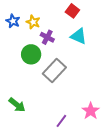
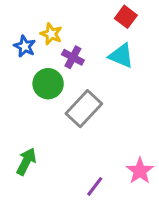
red square: (72, 11) -> (126, 17), moved
blue star: (13, 21) -> (25, 46), moved
green arrow: (17, 105) -> (26, 162), turned -102

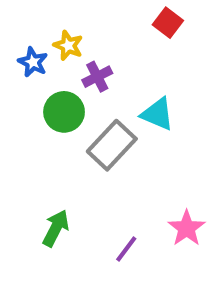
cyan triangle: (121, 56) -> (157, 114), moved
purple cross: (73, 57) -> (97, 77), turned 35
green arrow: (26, 162) -> (56, 228), moved

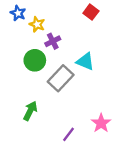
blue star: (33, 62) -> (18, 13), moved
green arrow: (56, 228) -> (30, 111), moved

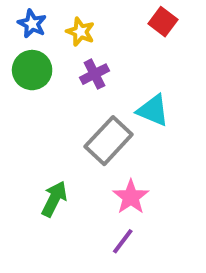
yellow star: (37, 24) -> (80, 32), moved
green circle: (35, 60) -> (32, 70), moved
pink star: (101, 123) -> (131, 197), moved

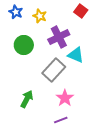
green circle: (32, 70) -> (24, 45), moved
purple cross: (95, 74) -> (59, 37), moved, size x1.5
purple line: (123, 241) -> (61, 120), turned 32

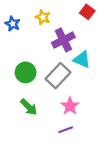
blue star: (16, 12) -> (13, 24), moved
green circle: (24, 45) -> (26, 72), moved
green arrow: (27, 99) -> (29, 107), turned 108

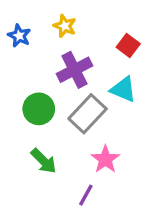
red square: (87, 12) -> (128, 45), moved
purple cross: (63, 40) -> (75, 70), moved
purple line: (66, 130) -> (86, 195), moved, turned -40

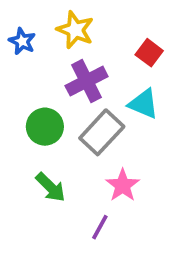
yellow star: (65, 26) -> (75, 30), size x1.4

